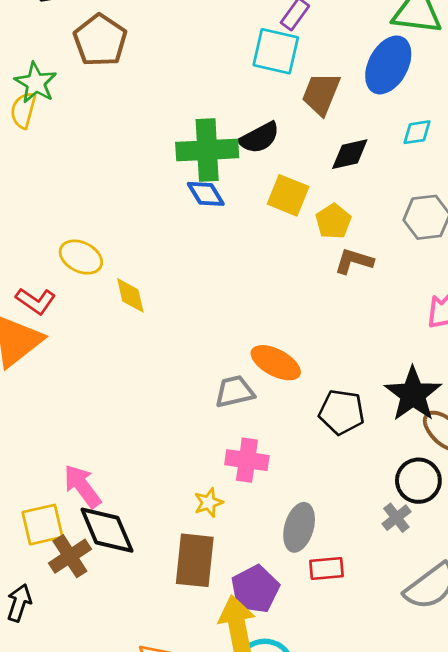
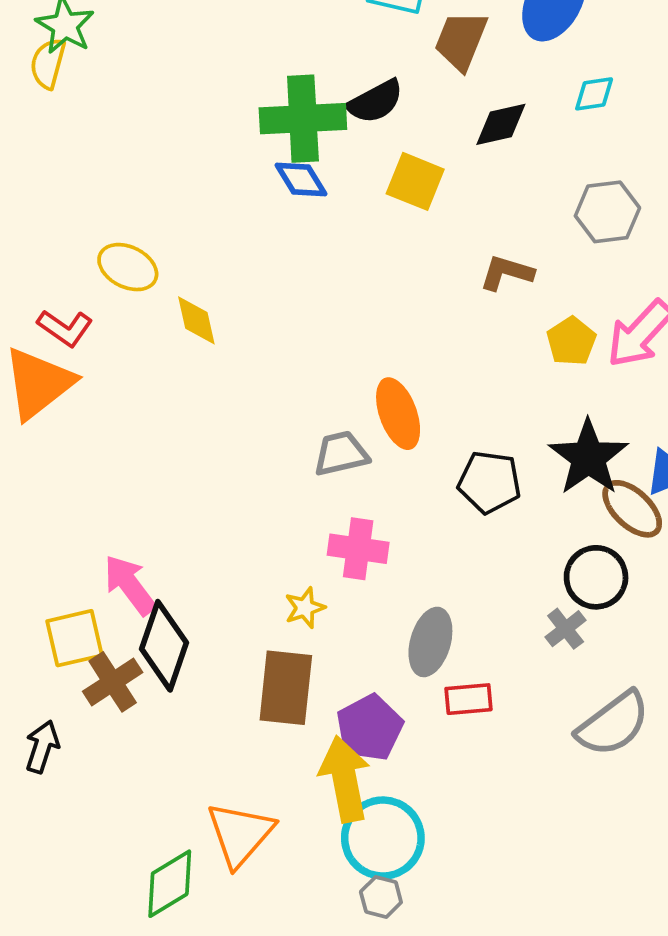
yellow pentagon: (333, 221) -> (571, 341), moved
orange ellipse: (276, 363) -> (398, 414), turned 42
black diamond: (107, 530) -> (164, 646), turned 42

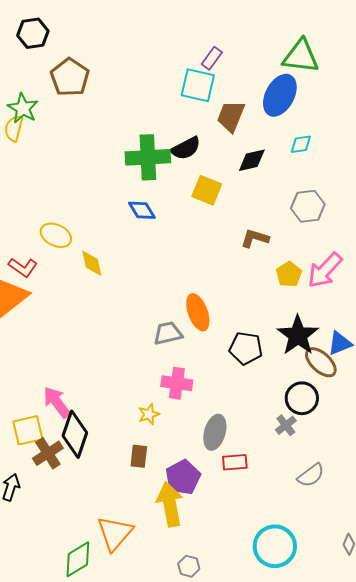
blue diamond: (301, 180) -> (142, 210), moved
brown rectangle: (286, 688) -> (139, 456), size x0.6
gray semicircle: (613, 724) -> (311, 475), size x0.7
cyan circle: (383, 838) -> (275, 546), moved

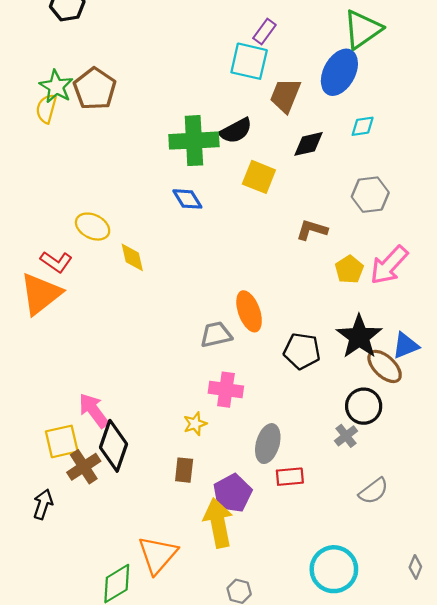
green triangle: (301, 56) -> (363, 29), turned -42
brown pentagon: (70, 77) -> (95, 89), moved

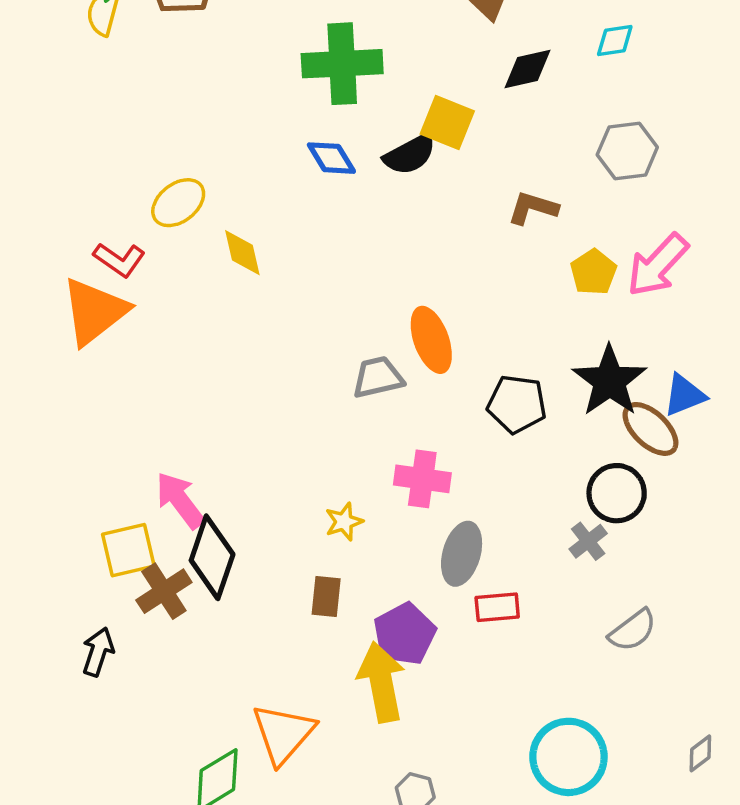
black semicircle: (236, 131) -> (410, 155), moved
yellow ellipse: (93, 227) -> (178, 203), turned -64
pink cross: (226, 390) -> (422, 479), moved
gray diamond: (415, 567) -> (700, 753), turned 30

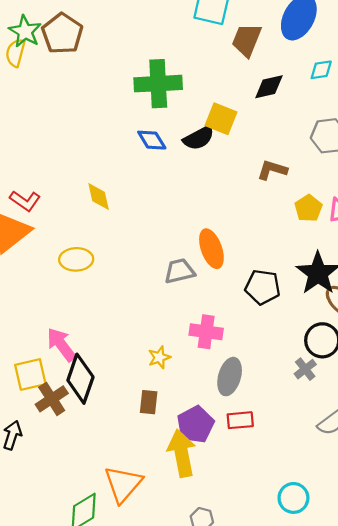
yellow ellipse: (178, 203) -> (76, 259), moved, turned 36
red rectangle: (497, 607) -> (240, 420), moved
cyan circle: (568, 757) -> (293, 498), size x0.7

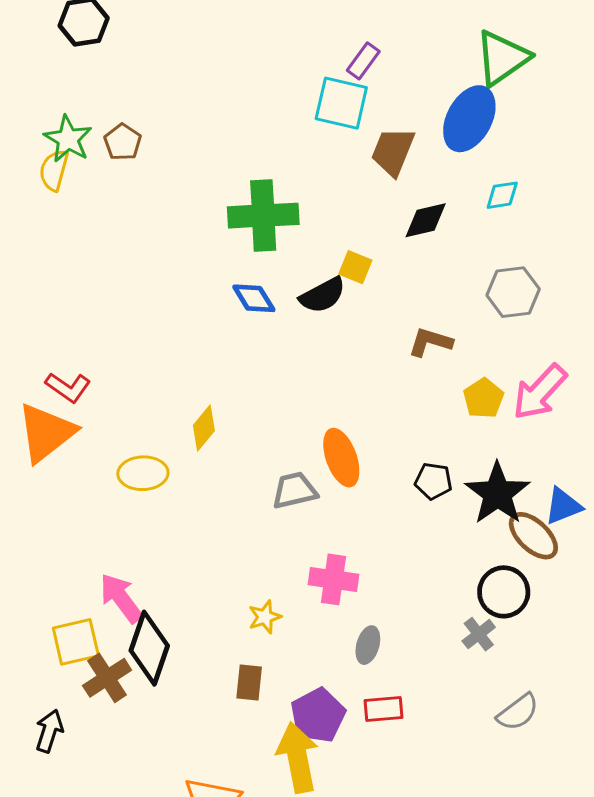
brown pentagon: (62, 34) -> (123, 142), size x0.6
yellow square: (221, 119) -> (355, 267), size x0.7
yellow diamond: (99, 197) -> (204, 428), moved, turned 52
black pentagon: (263, 287) -> (433, 481), moved, size x0.7
gray ellipse: (230, 377) -> (368, 645), size x0.7

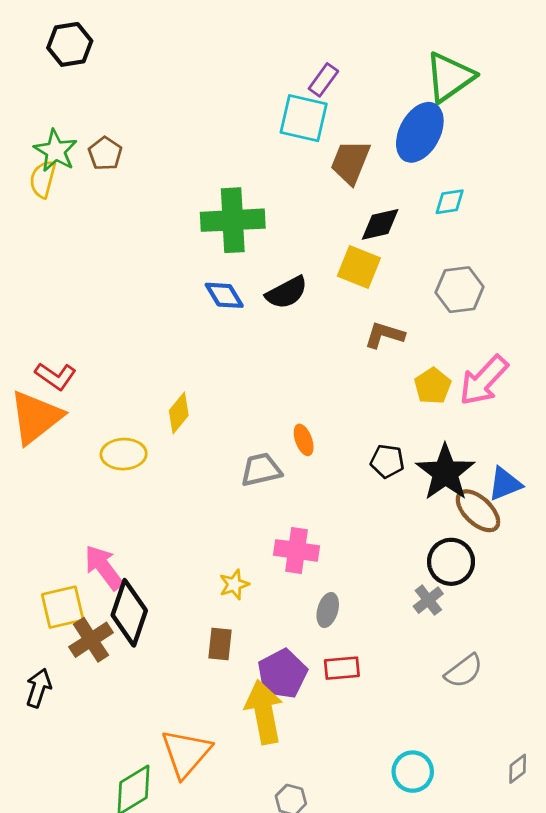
yellow square: (355, 267) -> (359, 267), moved, size x1.4
orange ellipse: (341, 458) -> (304, 440), size x0.6

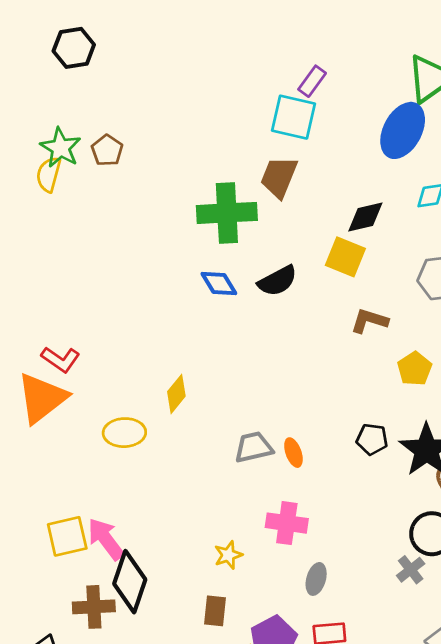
brown trapezoid: (350, 162) -> (279, 177), moved
orange ellipse: (304, 440) -> (293, 453), moved
yellow square: (63, 607) -> (67, 536), moved
brown cross: (91, 640) -> (94, 607), turned 30

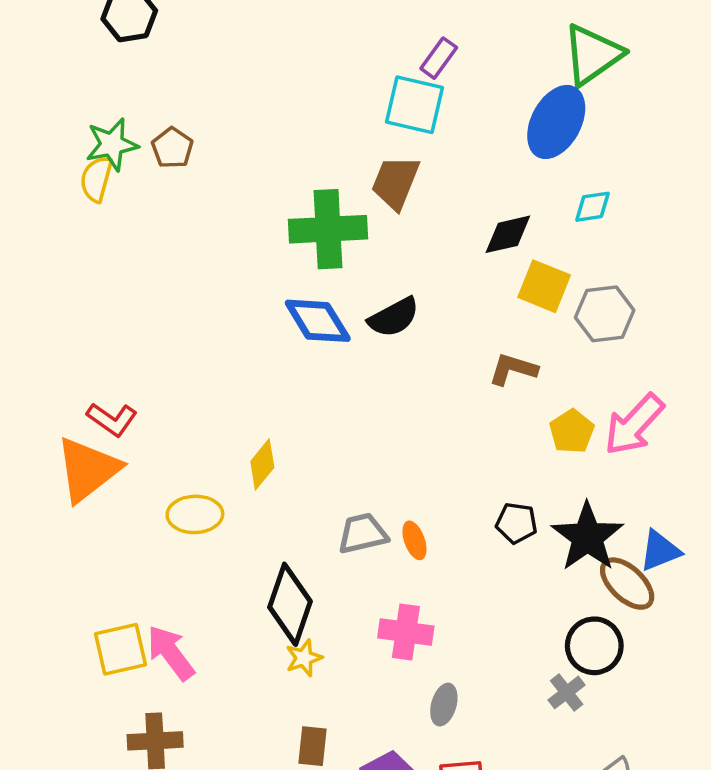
green star: (61, 148) -> (112, 144), turned 30
yellow square: (345, 257) -> (544, 286), moved
blue diamond: (219, 284) -> (318, 321), size x1.4
yellow star: (228, 555) -> (304, 658), moved
black diamond: (130, 582) -> (290, 604), moved

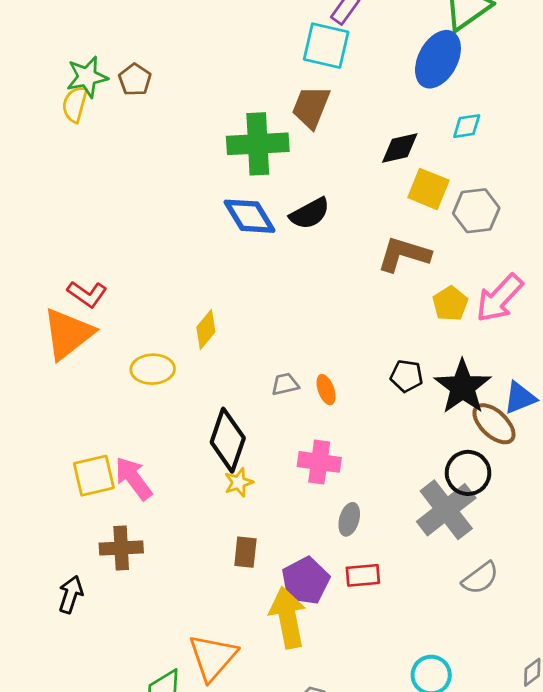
brown L-shape: (513, 369) -> (404, 254), size x1.4
gray trapezoid: (363, 533) -> (285, 384), size x0.7
gray cross: (567, 692) -> (446, 510), size x2.0

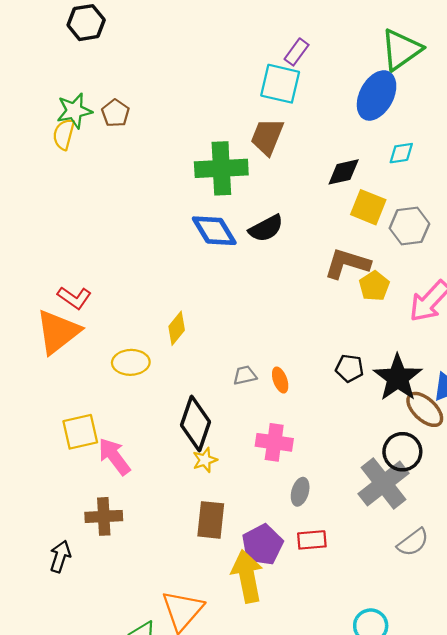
yellow pentagon: (450, 304) -> (374, 286), moved
yellow square: (94, 476) -> (80, 432), moved
brown rectangle: (245, 552) -> (211, 520), size x1.4

